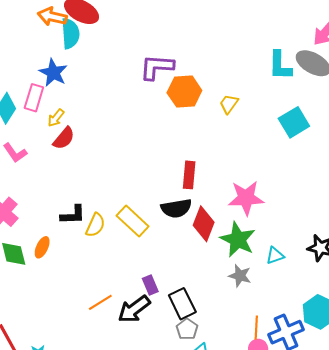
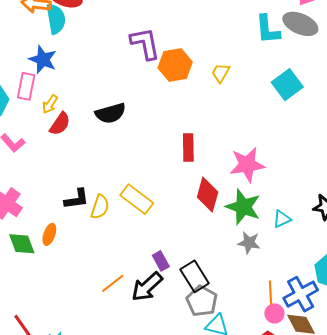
purple L-shape: (157, 67) -> (145, 43), turned 81
black semicircle: (176, 208) -> (110, 113), moved
gray pentagon: (187, 329) -> (202, 301), size x1.4

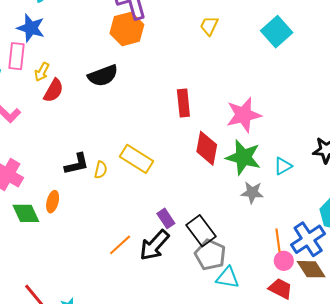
orange hexagon: (175, 65) -> (127, 29), moved
yellow semicircle: (100, 207) -> (101, 170), size x0.7

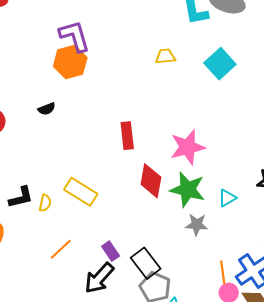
yellow trapezoid: (209, 26) -> (165, 56), moved, turned 60
black semicircle: (103, 76) -> (47, 109), size x0.6
orange line: (120, 245) -> (61, 249), moved

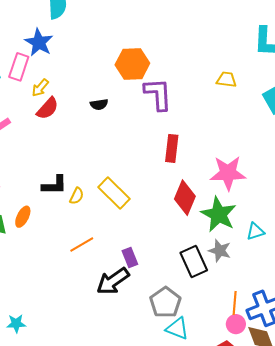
purple L-shape: (75, 36) -> (158, 94), moved
black rectangle: (146, 263) -> (194, 262), moved

